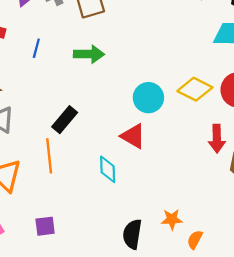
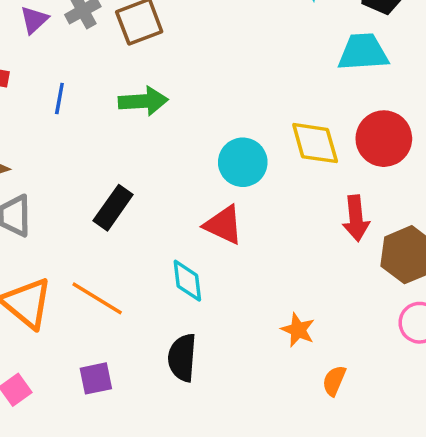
yellow diamond: (195, 89) -> (315, 143), turned 52
orange line: (49, 156) -> (97, 298), moved, turned -48
orange star: (172, 219) -> (298, 330), moved, turned 30
black semicircle: (132, 234) -> (182, 358), moved

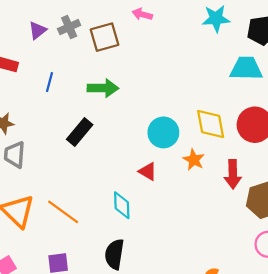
black rectangle: (113, 208) -> (80, 132), moved
red triangle: (223, 225) -> (148, 171), size x0.7
orange star: (298, 330) -> (194, 160), moved

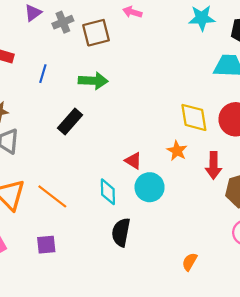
purple triangle: (38, 30) -> (33, 13), moved
cyan circle: (163, 132) -> (150, 187), moved
black semicircle: (114, 254) -> (121, 232), moved

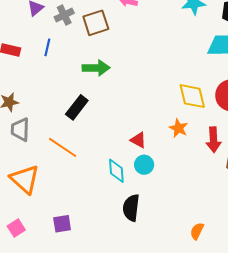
blue line: (43, 74) -> (47, 47), moved
cyan circle: (150, 187) -> (144, 165), moved, size x0.7
orange line: (52, 196) -> (63, 147), moved

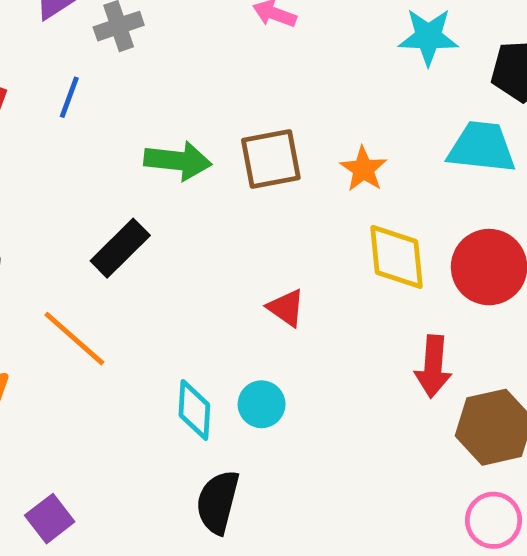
brown square: (96, 23) -> (271, 159), moved
orange star: (179, 128) -> (363, 169), moved
red triangle: (138, 140) -> (286, 308), moved
purple square: (62, 224) -> (50, 519), turned -36

